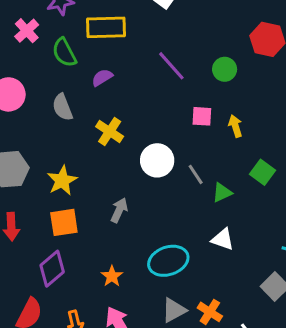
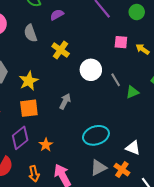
yellow arrow: (235, 126) -> (143, 49), turned -40
white triangle: (223, 239) -> (133, 148), moved
orange star: (112, 276) -> (46, 145), moved

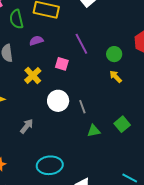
pink square: (121, 42) -> (62, 64), moved
yellow arrow: (143, 49) -> (116, 77), moved
gray line: (116, 80) -> (82, 107), moved

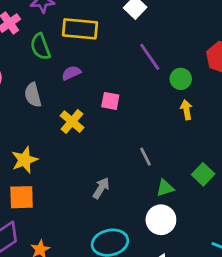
purple line: (81, 44) -> (150, 57), moved
yellow arrow: (116, 77) -> (186, 110), turned 40
white circle: (58, 101) -> (161, 220), moved
gray arrow: (27, 126) -> (101, 188), moved

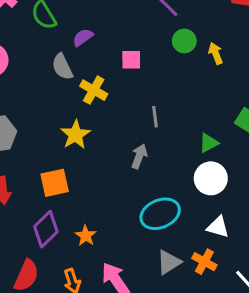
green circle: (181, 79) -> (184, 41), moved
gray semicircle: (33, 95) -> (62, 67), moved
gray line: (146, 157) -> (155, 117), moved, turned 30
yellow star: (25, 160) -> (75, 135), moved

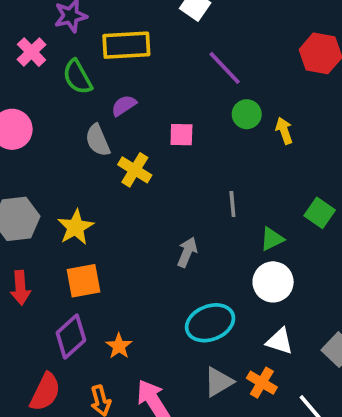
gray line: (155, 117) -> (232, 204), moved
yellow star: (75, 135) -> (76, 227), moved

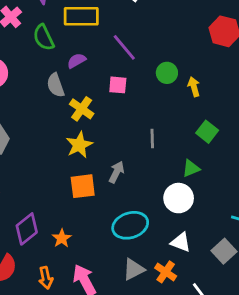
purple line: (225, 68) -> (124, 47), moved
green square: (320, 213) -> (207, 132), moved
yellow star: (76, 227) -> (79, 145), moved
green triangle: (272, 239) -> (191, 168), moved
orange square: (83, 281) -> (83, 186), moved

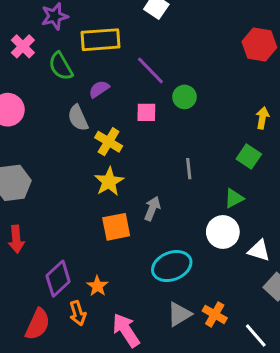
green circle: (167, 73) -> (184, 97), moved
yellow arrow: (194, 87) -> (262, 118), moved, turned 30
white triangle: (181, 242) -> (259, 251), moved
orange arrow: (46, 278) -> (78, 313), moved

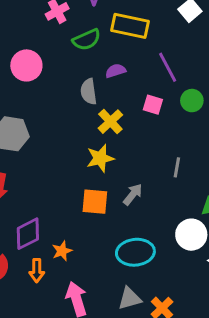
green semicircle: (61, 66) -> (87, 40), turned -100

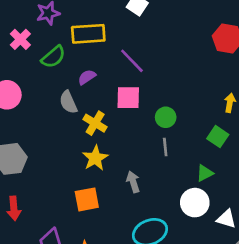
green circle: (192, 101) -> (166, 117), moved
pink square: (153, 105) -> (128, 98), size x1.4
gray arrow: (133, 194) -> (133, 182), turned -40
orange square: (95, 202) -> (87, 199), moved

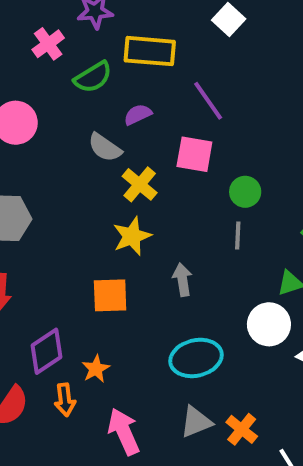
gray semicircle: (68, 102) -> (105, 147), turned -40

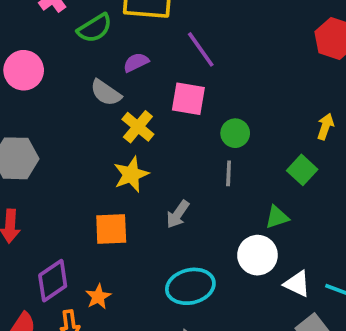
gray arrow: (182, 280) -> (178, 214), turned -136

